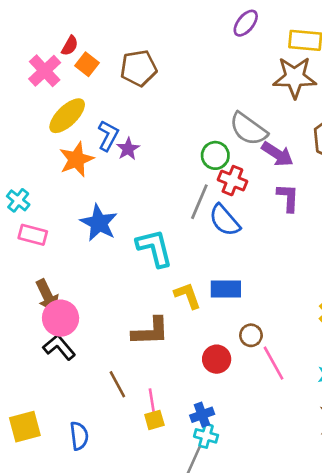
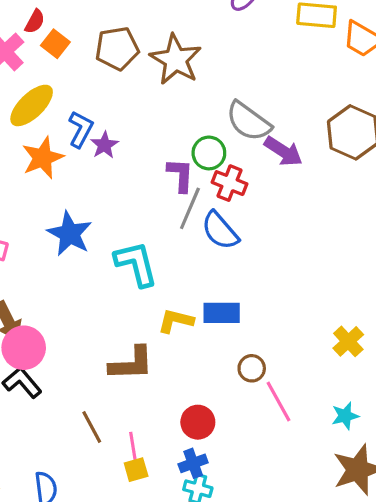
brown star: (295, 77) -> (176, 60), moved, turned 30
purple L-shape: (288, 198) -> (180, 175), moved
yellow L-shape: (187, 296) -> (176, 321), turned -56
red circle: (217, 359) -> (198, 422), moved

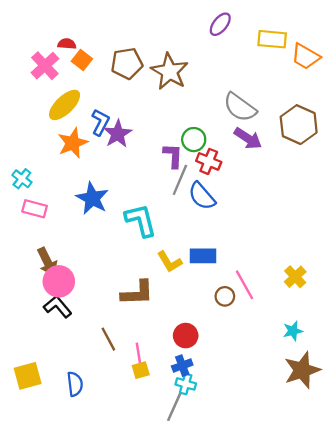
red semicircle: (35, 22) -> (67, 44), turned -114
gray semicircle: (249, 121) -> (240, 107), moved
purple star: (104, 145) -> (118, 134), size x1.4
yellow L-shape: (176, 321) -> (170, 262), turned -135
pink line: (279, 402) -> (244, 285), moved

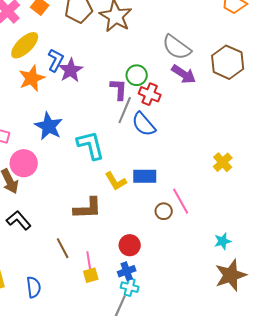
yellow cross: (295, 277) -> (223, 162), moved
pink circle: (59, 281) -> (24, 163), moved

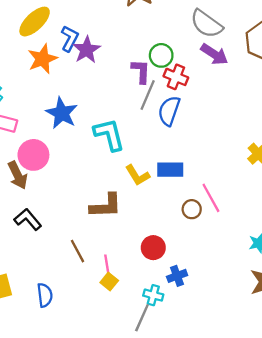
blue semicircle: (144, 124) -> (169, 111), turned 60
blue cross: (127, 271) -> (177, 276), moved
yellow square: (91, 275) -> (109, 282), turned -35

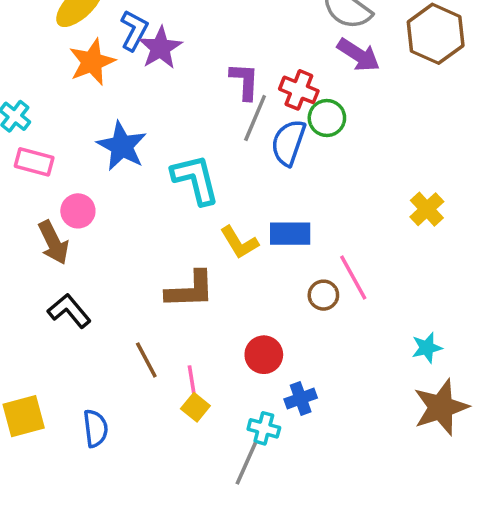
green circle: (161, 55) -> (327, 118), moved
pink circle: (33, 155) -> (78, 211), size x0.7

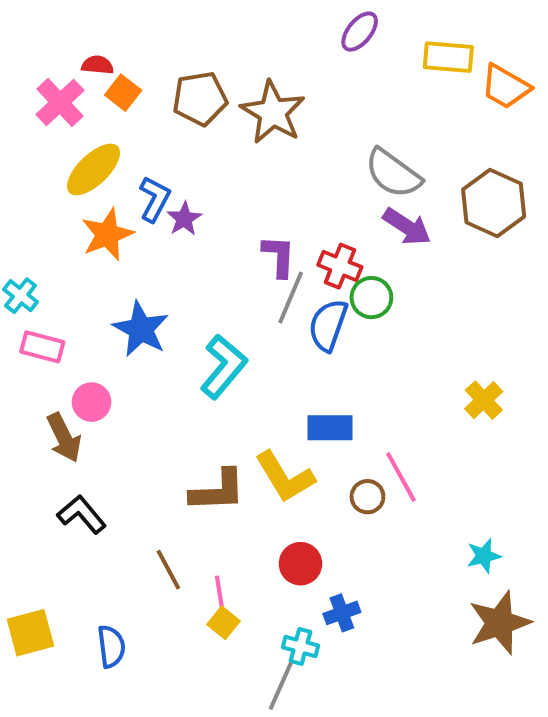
purple star: (160, 48) -> (184, 219), size x0.7
cyan L-shape: (195, 179) -> (224, 367), turned 54
yellow L-shape: (239, 242) -> (285, 477), moved, size x1.4

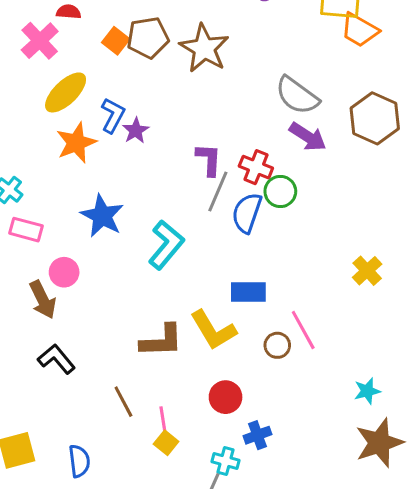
orange trapezoid: (505, 87) -> (360, 30), moved
orange square: (123, 93) -> (116, 41), moved

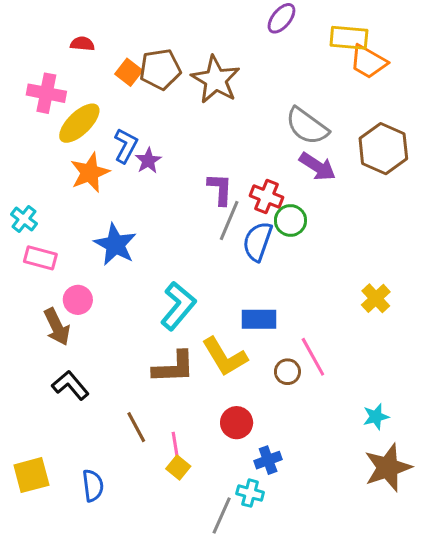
pink cross: (40, 41) -> (46, 93), moved, turned -36
cyan L-shape: (166, 245) -> (178, 306), moved
cyan cross: (226, 461) -> (250, 493), moved

